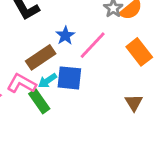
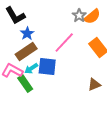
blue star: (65, 36) -> (27, 34), moved
brown triangle: (134, 103) -> (94, 85), turned 40

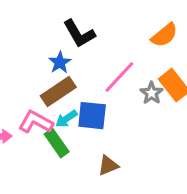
black L-shape: (15, 16) -> (79, 34), moved
gray star: (79, 16) -> (152, 93), moved
brown triangle: (94, 85) -> (108, 165), moved

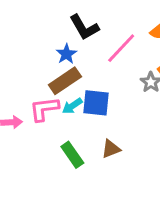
pink line: (119, 77) -> (121, 48), moved
pink L-shape: (36, 122) -> (44, 109), turned -36
green rectangle: (57, 143) -> (72, 155), moved

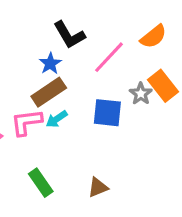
blue square: (96, 103) -> (107, 113), moved
brown triangle: (111, 149) -> (98, 187), moved
green rectangle: (72, 155) -> (41, 183), moved

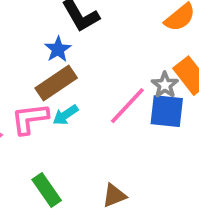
pink line: (109, 57) -> (127, 106), moved
blue square: (107, 113) -> (167, 111), moved

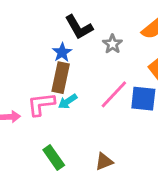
brown rectangle: (56, 83) -> (61, 78), turned -44
gray star: (165, 85) -> (112, 44), moved

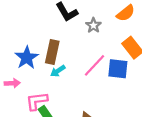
blue star: (62, 52) -> (27, 58), moved, size x1.5
pink L-shape: (41, 104) -> (37, 101), moved

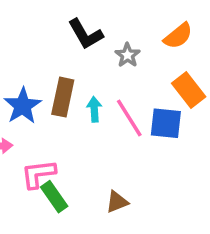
pink line: (95, 65) -> (129, 118), turned -75
cyan arrow: (58, 71) -> (94, 109), moved, turned 120

